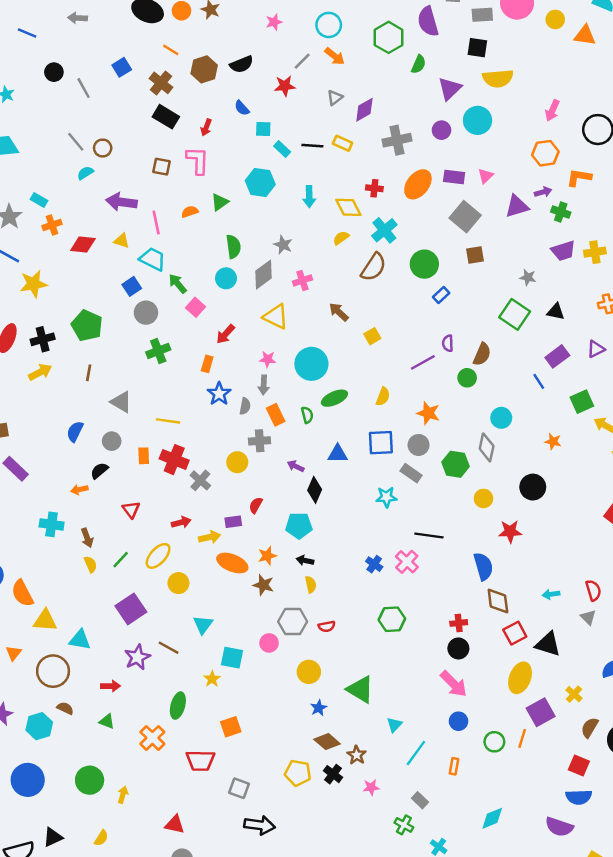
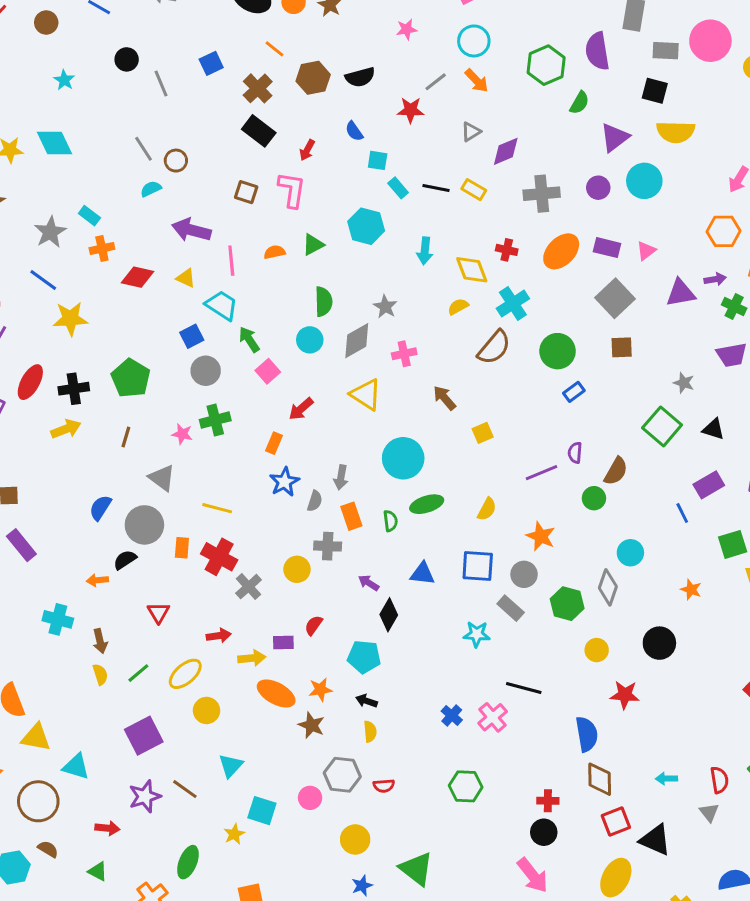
pink star: (268, 359) -> (182, 434), moved
gray circle: (112, 441) -> (144, 525), size x1.6

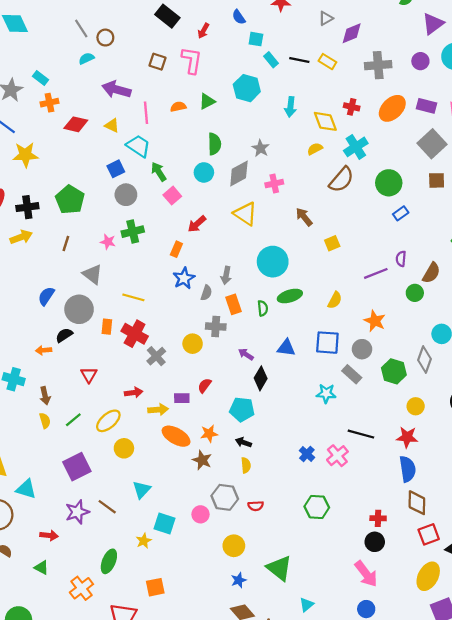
red star: (625, 695) -> (407, 437), moved

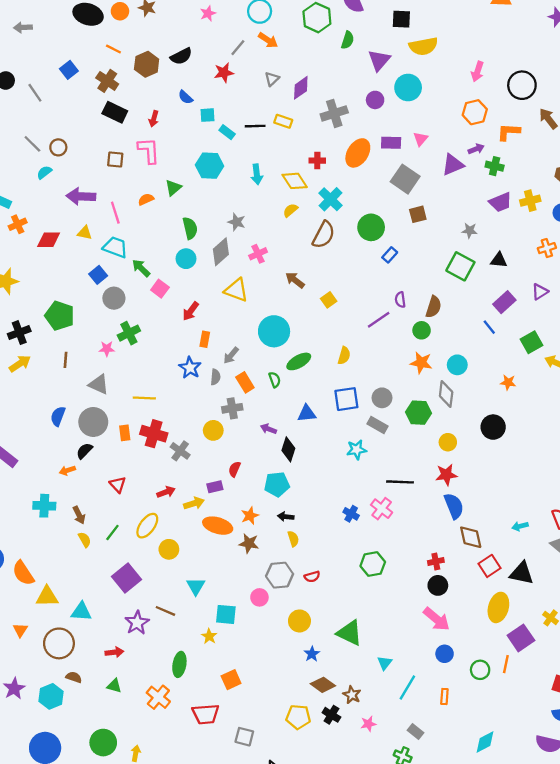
orange rectangle: (176, 249) -> (205, 339), moved
gray arrow: (226, 275) -> (231, 355), turned 42
orange star: (375, 321) -> (421, 363), moved

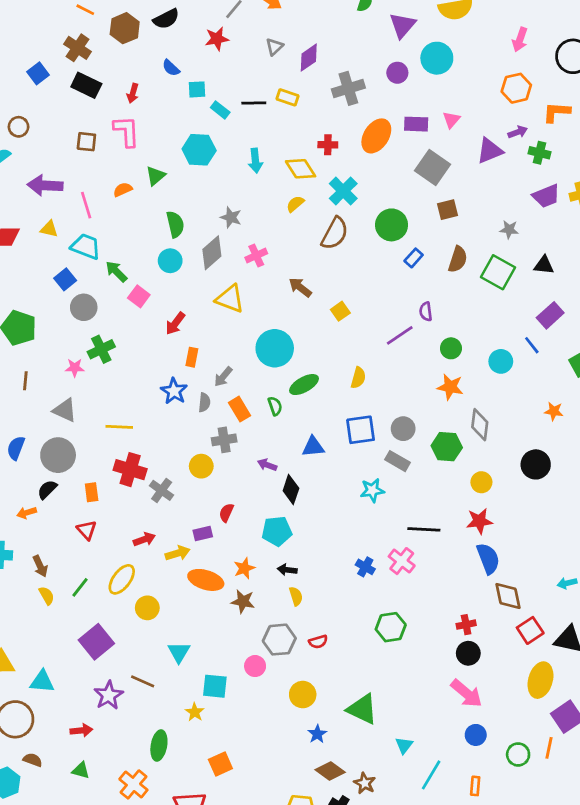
blue square: (69, 70) -> (38, 73), moved
brown semicircle: (433, 307) -> (458, 259), moved
cyan circle: (457, 365) -> (501, 361), moved
orange rectangle: (125, 433) -> (92, 492), moved

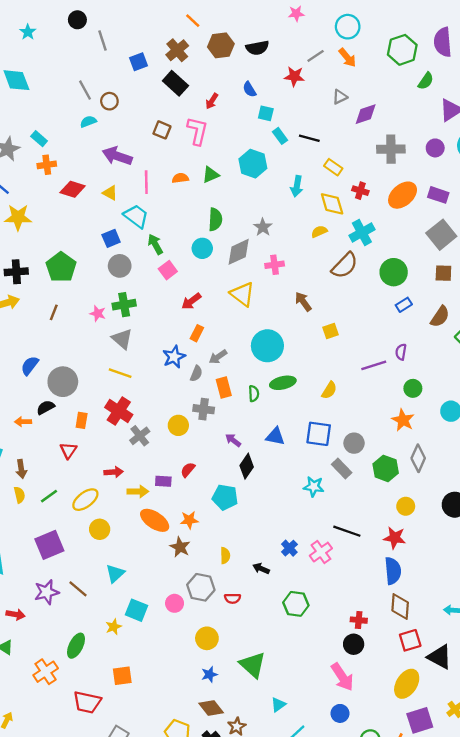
yellow rectangle: (288, 97) -> (333, 167), moved
gray triangle: (65, 410) -> (122, 339), moved
black arrow: (287, 570) -> (261, 569), moved

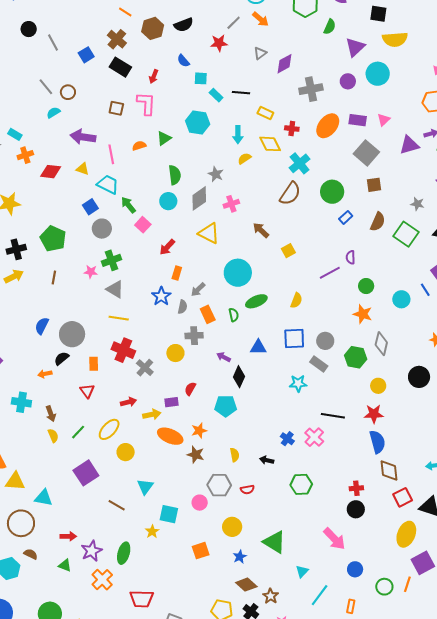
yellow semicircle: (319, 232) -> (244, 159), moved
purple star: (47, 592) -> (92, 551), moved
orange square: (122, 676) -> (201, 551), moved
pink arrow: (342, 677) -> (334, 539), moved

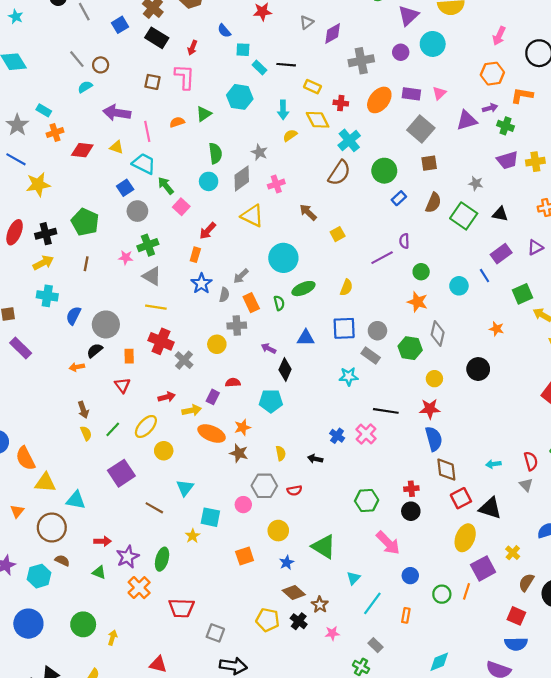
orange rectangle: (177, 273) -> (195, 255), moved
red semicircle: (190, 389) -> (233, 383), turned 56
cyan cross: (21, 402) -> (47, 296), moved
purple rectangle: (171, 402) -> (213, 397), turned -56
green hexagon: (301, 484) -> (367, 500), moved

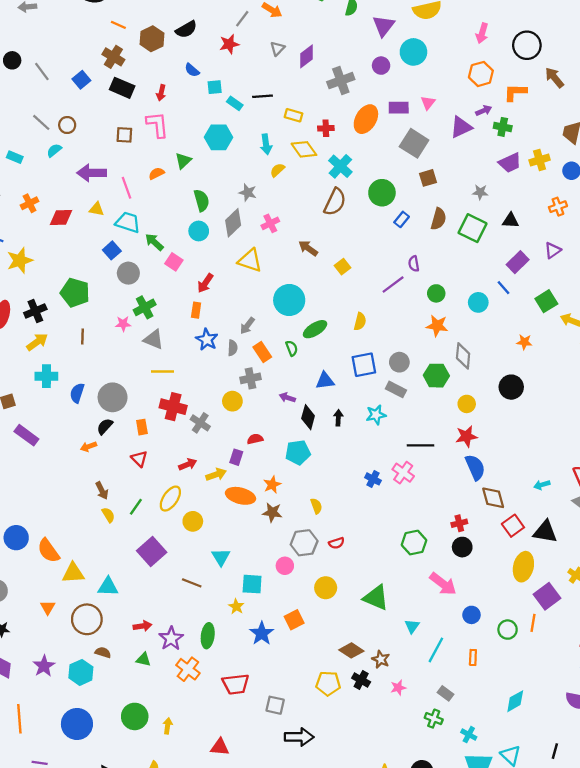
cyan rectangle: (44, 110) -> (15, 157), moved
black arrow: (315, 459) -> (338, 418), moved, turned 88
blue star: (287, 563) -> (262, 633), moved, size x1.5

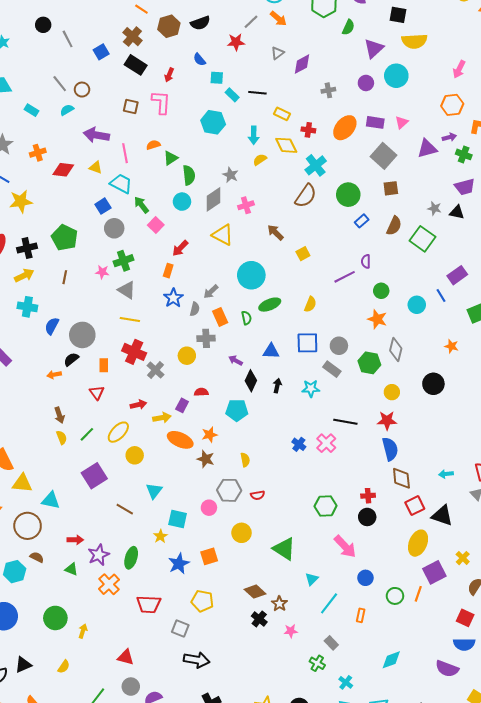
gray cross: (341, 81) -> (328, 90), size x0.6
green triangle: (183, 161) -> (171, 158), moved
black triangle: (511, 221) -> (457, 212), moved
yellow pentagon: (328, 683) -> (202, 601), moved

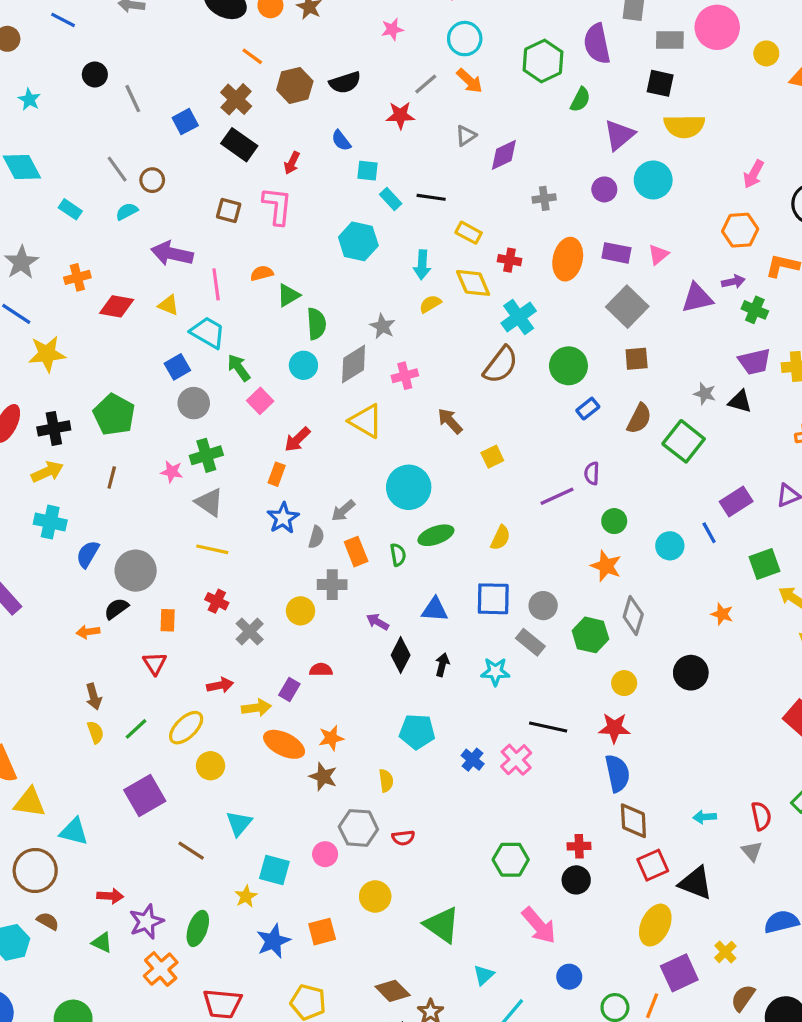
orange ellipse: (345, 128) -> (568, 259), turned -30
red cross: (134, 352) -> (217, 601), size x0.6
cyan pentagon: (237, 410) -> (417, 732), moved

